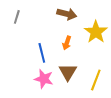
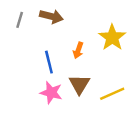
brown arrow: (67, 14) -> (51, 16), moved
yellow line: (96, 80) -> (112, 94), turned 45

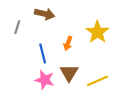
gray line: (20, 20) -> (17, 27), moved

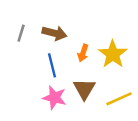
brown arrow: (45, 14) -> (55, 33), moved
yellow star: (97, 32) -> (113, 54), moved

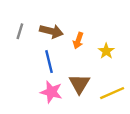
orange arrow: (83, 53) -> (78, 41), moved
yellow star: (113, 54) -> (106, 51), size x0.6

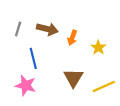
blue line: (49, 62) -> (33, 58), moved
pink star: (51, 92) -> (26, 85), moved

